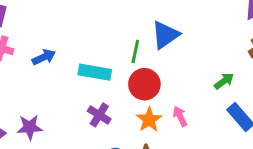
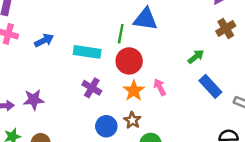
blue triangle: (165, 35) -> (146, 19), turned 45

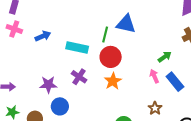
pink arrow: (160, 87) -> (154, 76), moved
purple star: (34, 100) -> (48, 85), moved
brown star: (132, 120) -> (155, 108), moved
blue circle: (106, 126) -> (60, 106), moved

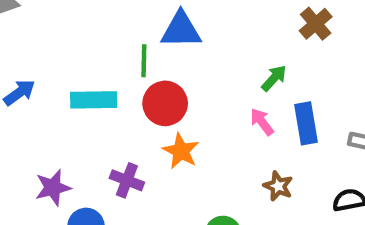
purple cross: (79, 77) -> (127, 180), moved
blue rectangle: (175, 82) -> (306, 123), turned 42

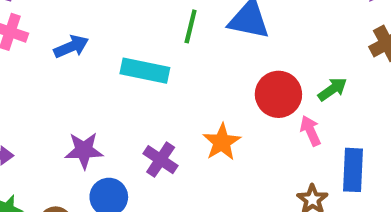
green line: (144, 61) -> (191, 26), moved
red circle: (165, 103) -> (278, 94), moved
blue rectangle: (306, 123) -> (353, 170), moved

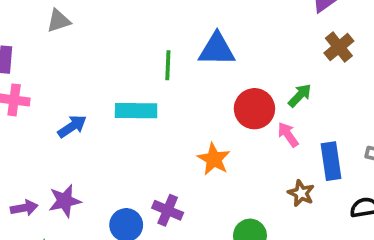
blue arrow: (71, 47) -> (72, 126), moved
purple star: (84, 150) -> (65, 201), moved
purple cross: (161, 160) -> (168, 210), moved

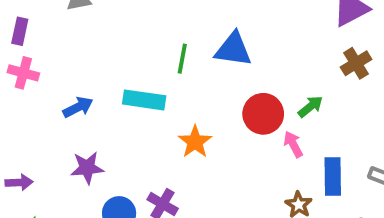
orange star: (214, 159) -> (195, 142), moved
purple star: (65, 201) -> (87, 168), moved

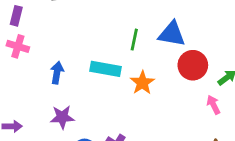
blue arrow: (78, 107) -> (57, 73), turned -55
red circle: (263, 114) -> (193, 65), moved
orange star: (195, 142) -> (142, 83), moved

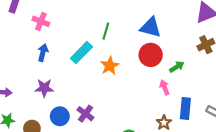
blue triangle: (172, 34) -> (150, 27), moved
pink cross: (18, 46) -> (41, 21), moved
cyan rectangle: (106, 69) -> (81, 53), turned -60

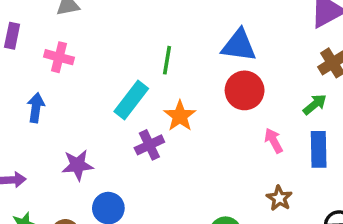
blue arrow: (43, 53) -> (36, 108), moved
green arrow: (177, 67) -> (315, 104), moved
blue rectangle: (185, 109) -> (319, 149), moved
purple cross: (85, 114) -> (149, 145), moved, turned 35

